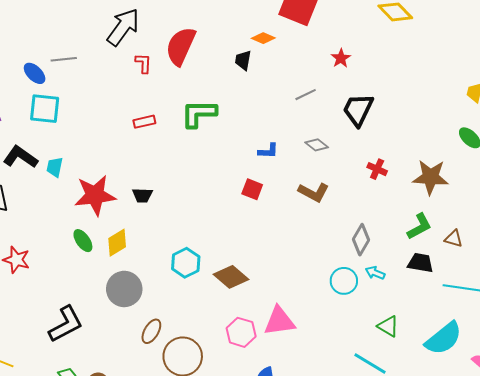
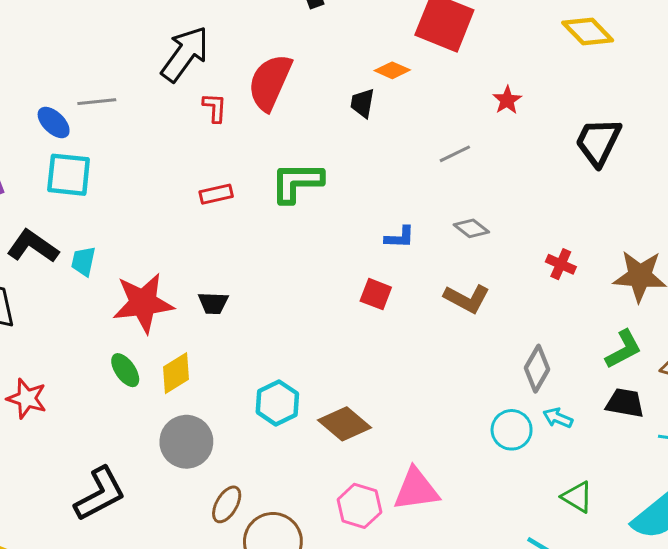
black trapezoid: (358, 110) -> (598, 142), moved

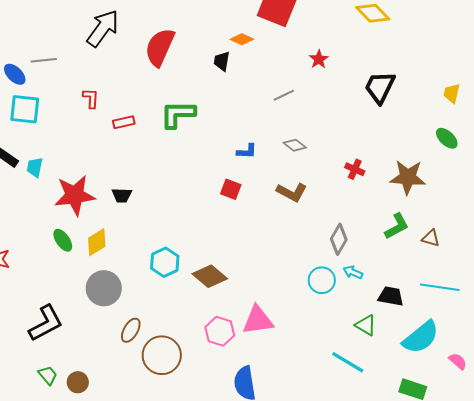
red L-shape: (215, 108) -> (91, 98), moved
black trapezoid: (625, 403) -> (391, 296), moved

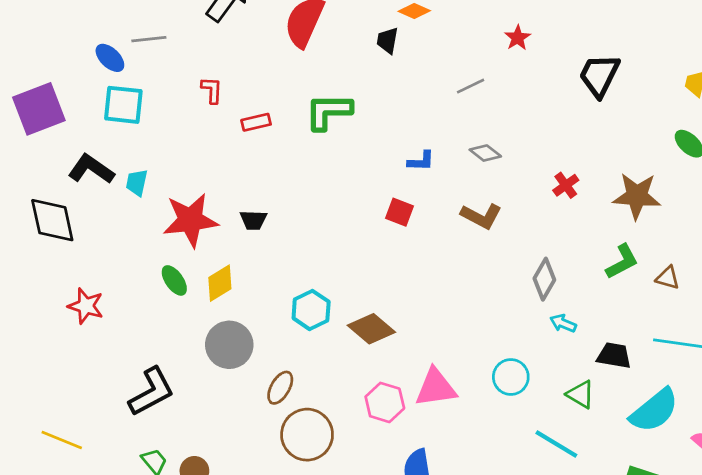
red cross: (355, 169) -> (566, 185), turned 30
cyan circle: (322, 280) -> (511, 377), moved
brown ellipse: (131, 330) -> (280, 388), moved

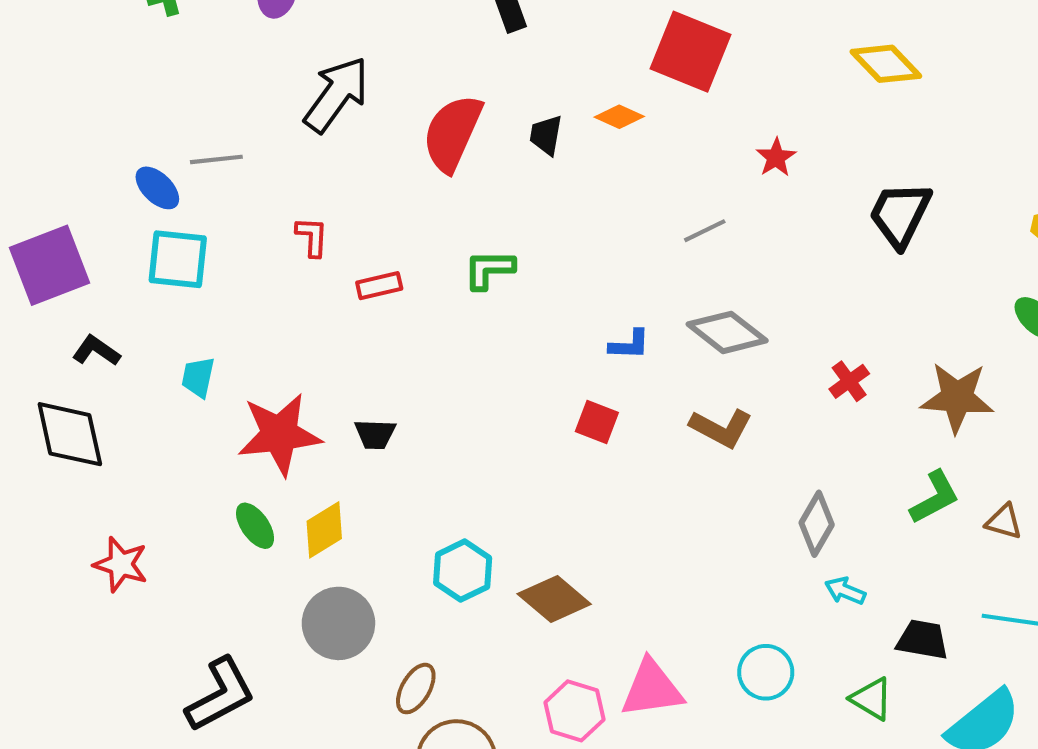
black trapezoid: (387, 40) -> (546, 135), moved
green L-shape: (328, 112) -> (489, 269), size x0.7
gray diamond: (485, 153) -> (727, 332), size x1.6
black L-shape: (91, 169) -> (96, 351), moved, size x0.7

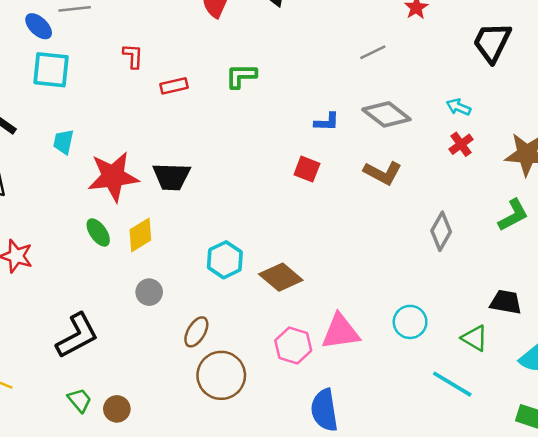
black trapezoid: (375, 434) -> (172, 177), size x1.5
cyan arrow: (845, 591) -> (459, 107), moved
gray circle: (338, 623) -> (149, 292), size x0.6

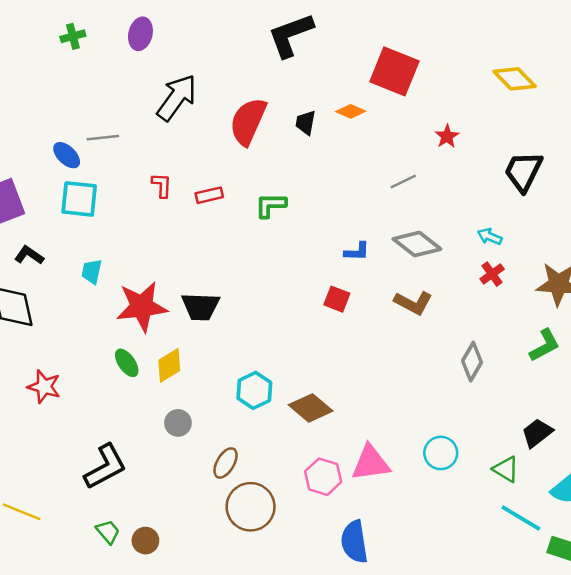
red rectangle: (174, 86) -> (209, 195), moved
black trapezoid: (506, 302) -> (537, 433), turned -48
cyan line: (452, 384) -> (521, 518), moved

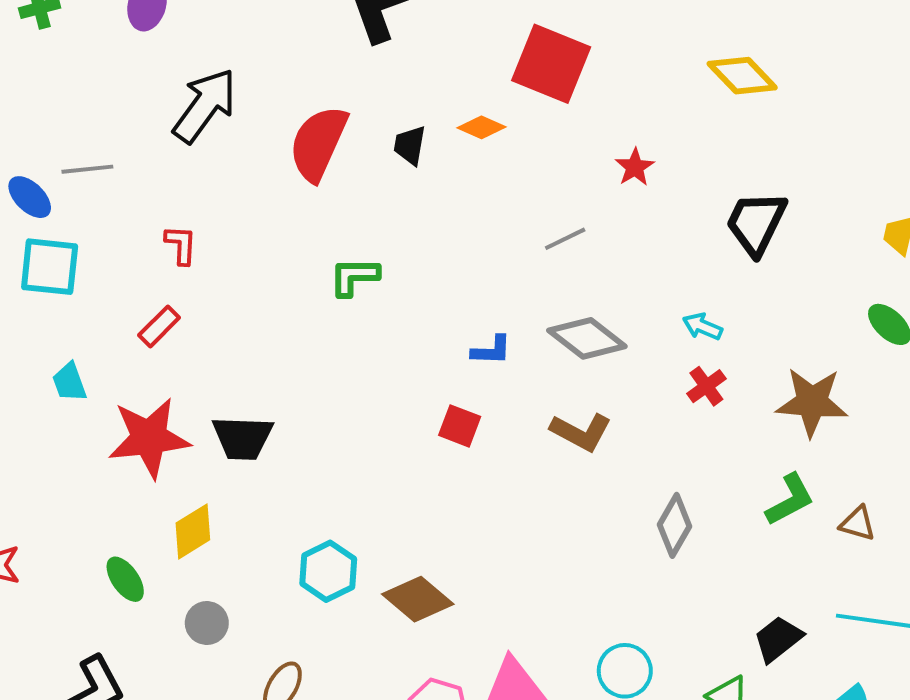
red rectangle: (209, 195) -> (159, 326), moved, turned -32
cyan trapezoid: (92, 272) -> (69, 382), turned -32
green ellipse: (127, 363) -> (125, 579), moved

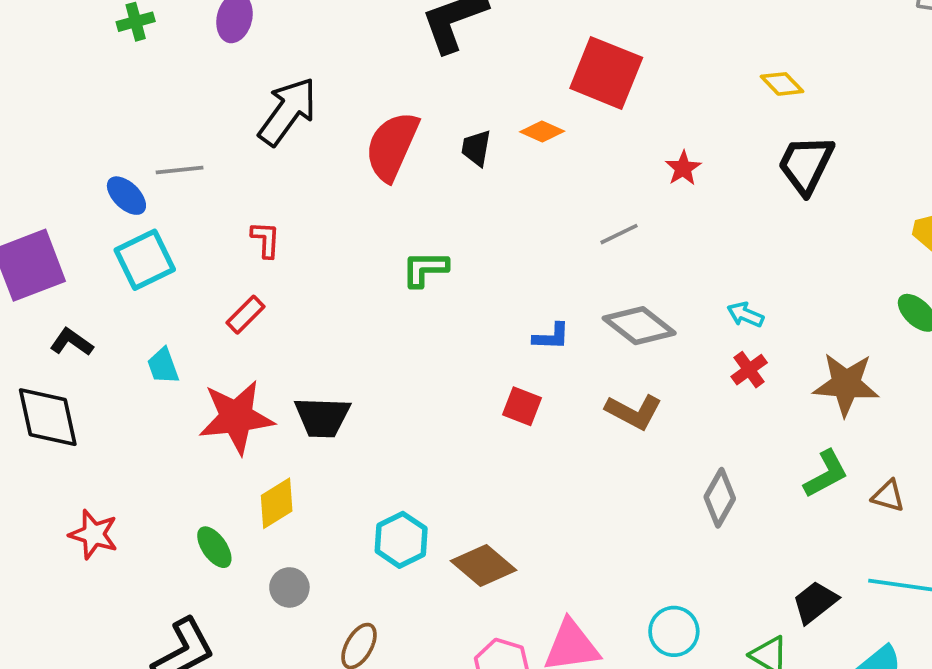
yellow diamond: (742, 76) -> (782, 84), size x0.7
black trapezoid: (756, 223) -> (806, 164), moved
cyan square: (50, 267) -> (145, 260), turned -32

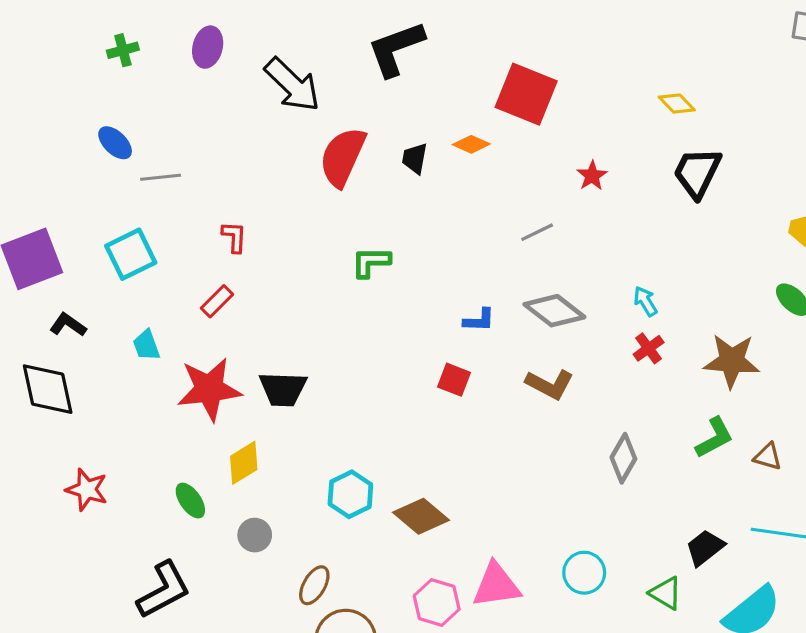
black arrow: (288, 111) -> (292, 85), moved, turned 98
blue ellipse: (126, 196) -> (115, 143), moved
cyan arrow: (745, 315) -> (645, 301), turned 36

